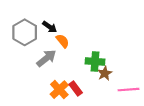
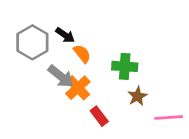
gray arrow: (46, 58) -> (61, 76), turned 78
green cross: (95, 61) -> (125, 66), moved
orange cross: (59, 90) -> (78, 88), moved

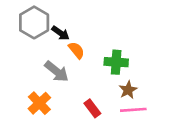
gray hexagon: (32, 42) -> (34, 22), moved
orange cross: (78, 88) -> (39, 103), moved
pink line: (169, 118) -> (133, 110), moved

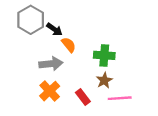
gray arrow: (57, 71) -> (51, 64), turned -45
brown star: (128, 90) -> (104, 80), moved
orange cross: (39, 103) -> (50, 91), moved

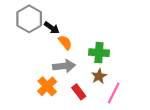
gray arrow: (51, 64) -> (64, 66), moved
pink line: (120, 98) -> (114, 93), turned -60

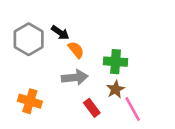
gray hexagon: (29, 19) -> (29, 39), moved
orange cross: (47, 86) -> (30, 101), moved, turned -30
pink line: (114, 93) -> (133, 109), turned -55

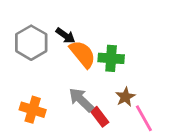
orange semicircle: (76, 50) -> (83, 54), size x1.5
green cross: (116, 62) -> (111, 58), moved
gray arrow: (75, 77) -> (81, 100), moved, turned -130

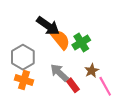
black arrow: (65, 36) -> (48, 26), size x1.6
gray hexagon: (31, 43) -> (23, 57), moved
green cross: (111, 58) -> (81, 43), turned -36

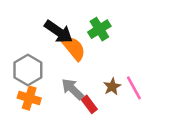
green cross: (81, 43) -> (99, 29), moved
pink line: (105, 86) -> (134, 88), moved

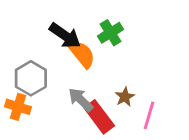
pink line: (134, 88) -> (149, 115), moved, turned 45
orange cross: (29, 98) -> (18, 107), moved
red rectangle: (89, 104) -> (99, 117), size x1.6

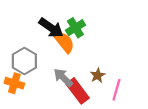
green cross: (111, 33) -> (75, 28), moved

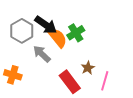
green cross: (75, 28) -> (76, 33), moved
gray hexagon: (24, 61) -> (22, 31), moved
gray arrow: (63, 78) -> (42, 54), moved

